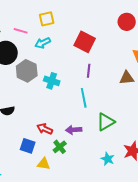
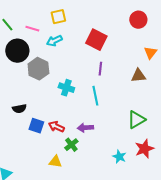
cyan cross: (52, 81) -> (66, 88), moved
green triangle: (106, 122) -> (136, 120), moved
blue square: (28, 146) -> (36, 126), moved

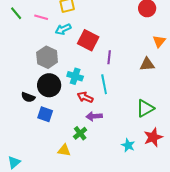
red square: (96, 40) -> (88, 40), moved
black circle: (17, 51) -> (49, 85), moved
black semicircle: (19, 109) -> (28, 97), turned 32
red arrow: (56, 127) -> (85, 97), moved

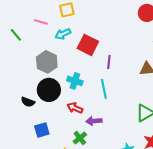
green line: (16, 13) -> (16, 35), moved
red arrow: (85, 97) -> (75, 108), moved
blue square: (45, 114) -> (42, 130), moved, turned -35

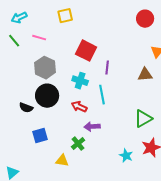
pink line: (41, 22) -> (39, 38), moved
cyan arrow: (63, 34) -> (19, 18), moved
cyan cross: (75, 81) -> (80, 81), moved
red arrow: (75, 108) -> (79, 107), moved

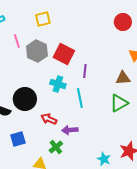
pink line: (39, 38) -> (17, 41), turned 56
gray hexagon: (45, 68) -> (37, 51), moved
red arrow: (79, 107) -> (49, 119), moved
green triangle: (143, 119) -> (119, 103), moved

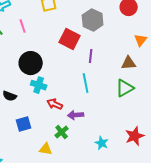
gray hexagon: (37, 51) -> (93, 20), moved
cyan cross: (58, 84) -> (39, 85), moved
black circle: (25, 99) -> (31, 63), moved
cyan star: (104, 159) -> (102, 143), moved

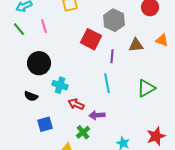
orange triangle: (141, 40) -> (162, 40), turned -48
black circle: (31, 63) -> (39, 63), moved
brown triangle: (129, 63) -> (136, 45), moved

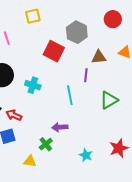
purple line: (112, 56) -> (86, 75), moved
cyan cross: (60, 85) -> (33, 85), moved
red arrow: (76, 104) -> (14, 115), moved

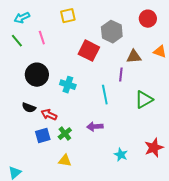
green cross: (46, 144) -> (65, 134), moved

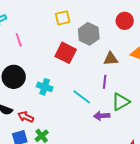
yellow square: (68, 16) -> (63, 18), moved
purple line: (121, 75) -> (105, 82), moved
cyan line: (105, 95) -> (82, 97), turned -42
purple arrow: (95, 127) -> (102, 116), moved

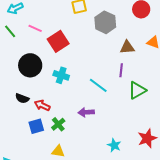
pink line: (19, 40) -> (35, 28), turned -48
red square: (66, 53) -> (58, 41), moved, turned 30
purple arrow: (102, 116) -> (86, 112), moved

